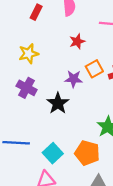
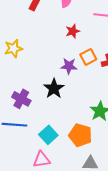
yellow star: (29, 54) -> (13, 48), moved
purple cross: (27, 88) -> (21, 99), moved

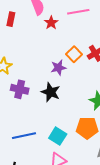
red star: (73, 31) -> (51, 23), moved
purple cross: (21, 99) -> (20, 89), moved

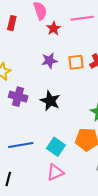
orange square: (74, 54) -> (76, 62), turned 35
purple star: (58, 68) -> (49, 61), moved

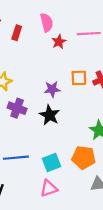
purple star: (49, 61) -> (52, 89), moved
cyan square: (56, 147) -> (51, 162), turned 30

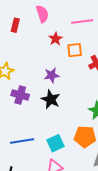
red star: (59, 42) -> (56, 39), moved
orange square: (79, 78) -> (75, 50), moved

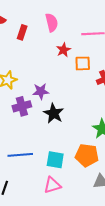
purple star: (52, 75) -> (41, 91), moved
purple cross: (20, 95) -> (22, 106), turned -36
cyan square: (55, 143) -> (55, 160), turned 30

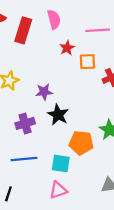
red rectangle: (22, 32) -> (23, 30), size x1.6
purple cross: (22, 106) -> (25, 123), moved
orange pentagon: (87, 155) -> (81, 143), moved

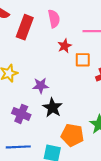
purple cross: (25, 123) -> (21, 114), turned 36

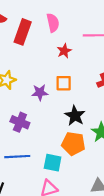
orange square: (83, 60) -> (64, 83), moved
black star: (52, 108) -> (75, 116), moved

